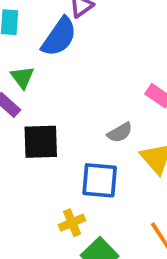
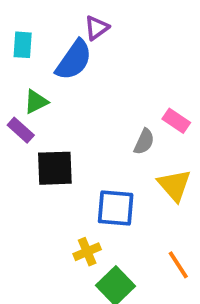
green triangle: (22, 77) -> (36, 102), turned 40
gray semicircle: (120, 133) -> (144, 142), moved, turned -35

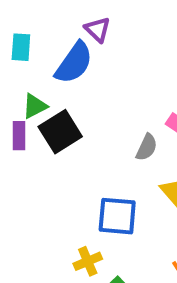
purple triangle: (97, 28) -> (98, 29), turned -40
purple rectangle: (21, 130) -> (19, 136), turned 48
black square: (55, 168) -> (60, 132), moved, turned -30

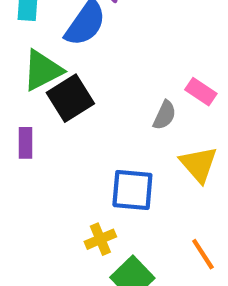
green triangle: (35, 106) -> (43, 70), size x1.5
purple rectangle: (19, 136) -> (25, 143), moved

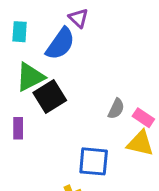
pink rectangle: (201, 92) -> (143, 118), moved
yellow triangle: (199, 164) -> (140, 143), turned -36

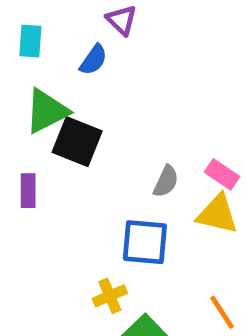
blue semicircle: (60, 44) -> (93, 60), size x0.6
black square: (50, 97) -> (77, 142), turned -36
gray semicircle: (116, 109) -> (166, 181), moved

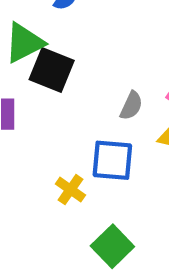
yellow cross: (110, 296) -> (70, 190), moved, turned -32

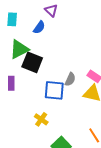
blue square: (112, 160) -> (54, 90), moved

